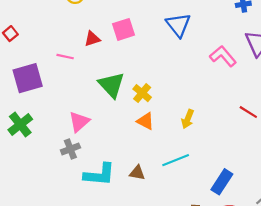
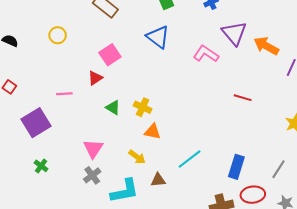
red triangle: (92, 39) -> (95, 78), moved
green triangle: (111, 85) -> (113, 108), size x0.6
yellow arrow: (188, 119) -> (137, 157), moved, turned -60
green cross: (20, 124) -> (41, 166), size x0.6

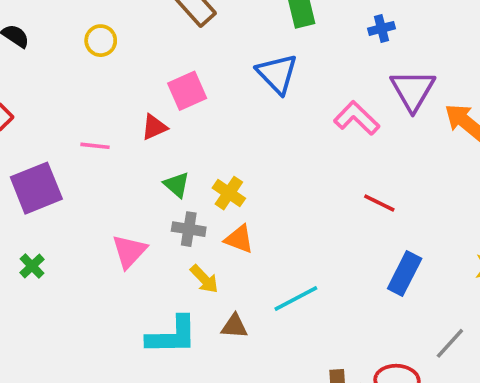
red line: (243, 98) -> (379, 203), moved
blue rectangle: (236, 167) -> (405, 274), moved
gray cross: (92, 175) -> (189, 229), moved, turned 36

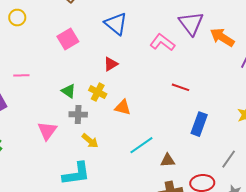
red triangle: (154, 127) -> (111, 64), moved
orange triangle: (239, 239) -> (123, 107), moved
brown triangle: (234, 326) -> (168, 160), moved

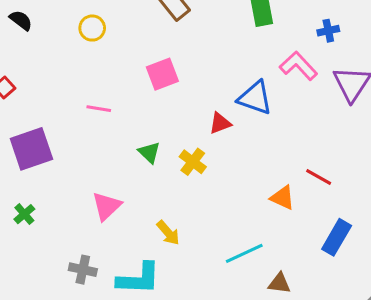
blue triangle: (116, 24) -> (255, 98), moved, turned -30
pink L-shape: (162, 42) -> (298, 66), moved
pink line: (21, 75) -> (99, 109), moved
orange triangle: (123, 107) -> (283, 198), moved
gray cross: (78, 114) -> (83, 270), moved

